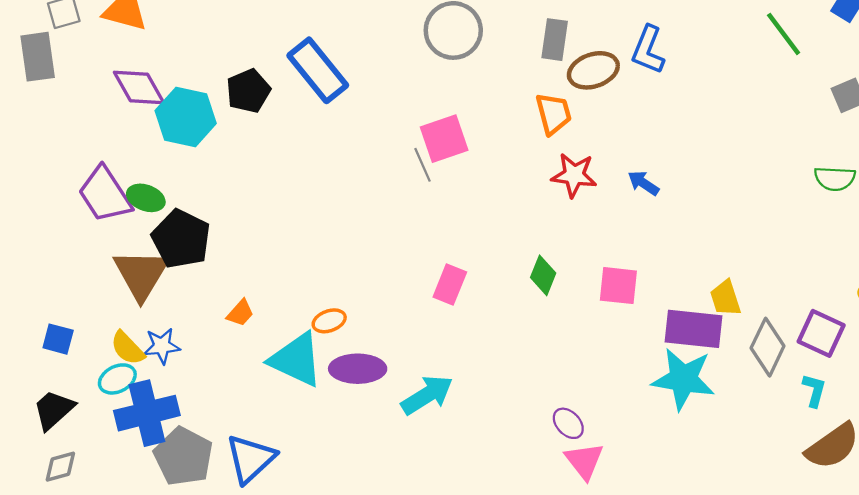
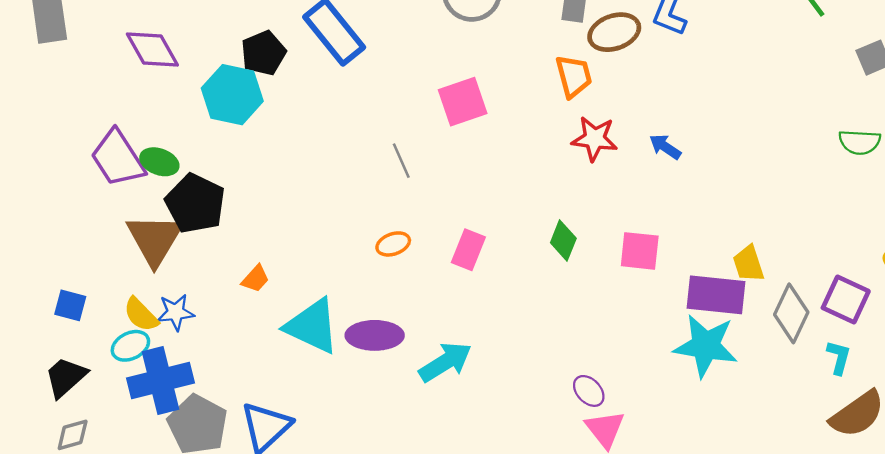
cyan hexagon: (186, 117) -> (232, 95), moved
gray line: (423, 165) -> (401, 161), moved
orange ellipse: (329, 321) -> (393, 244), moved

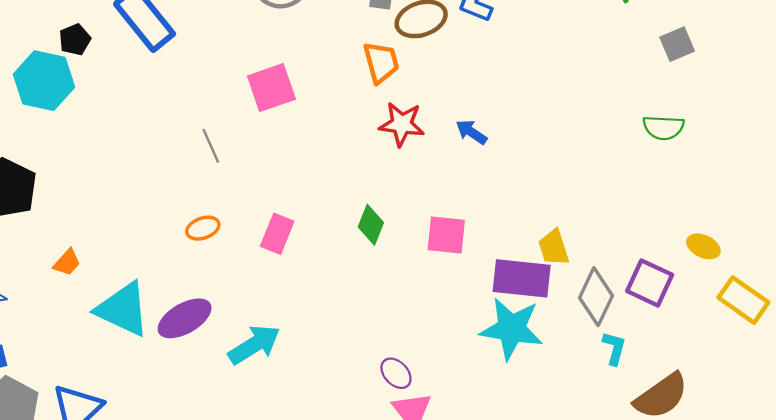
black pentagon: (264, 53) -> (75, 40), size x0.7
purple ellipse: (375, 335) -> (185, 318), turned -30
cyan L-shape: (839, 357) -> (614, 348), moved

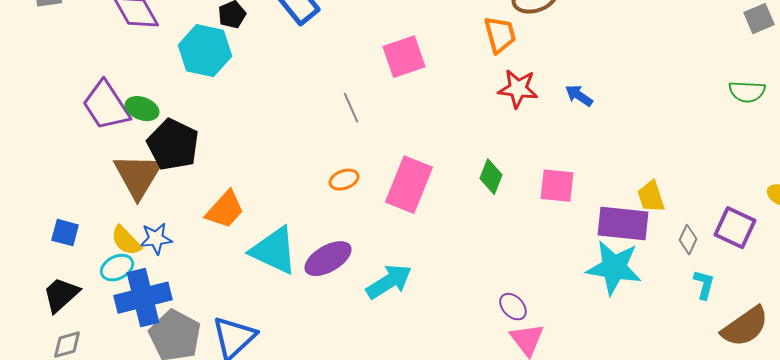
pink rectangle: (277, 234) -> (409, 185), size x1.6
orange trapezoid: (67, 262) -> (225, 210), size x1.6
gray diamond: (596, 297) -> (688, 240), size x0.6

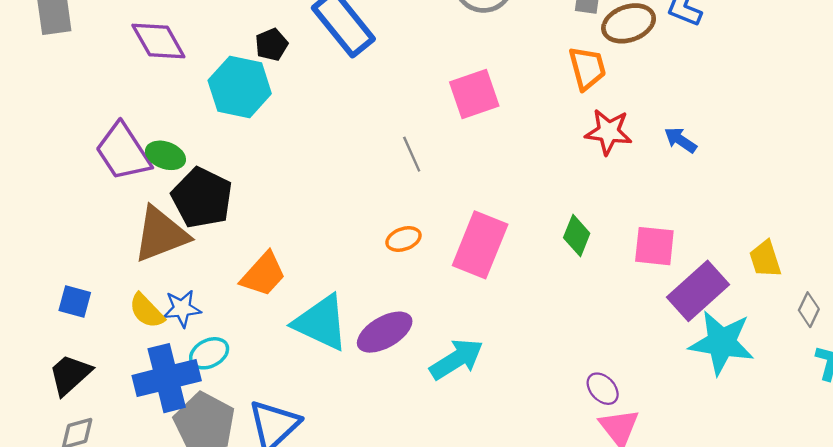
brown triangle: (138, 176) -> (161, 234), turned 38
purple rectangle: (623, 224) -> (698, 291), moved, turned -48
cyan ellipse: (117, 268) -> (209, 353), moved

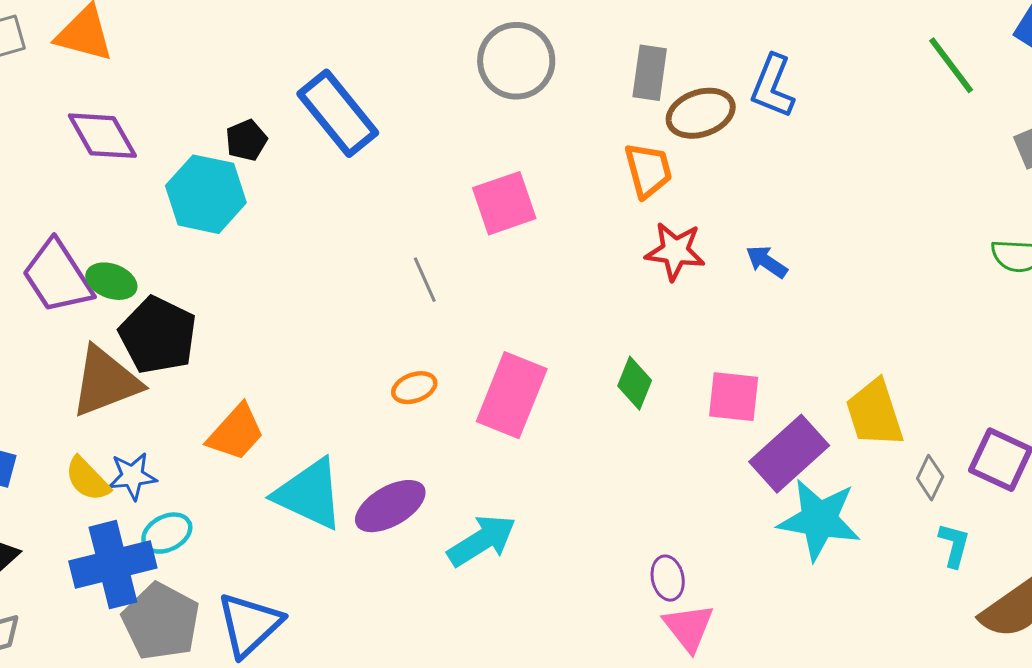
yellow trapezoid: (765, 259) -> (875, 413), size x1.4
purple ellipse: (603, 389) -> (668, 578), turned 32

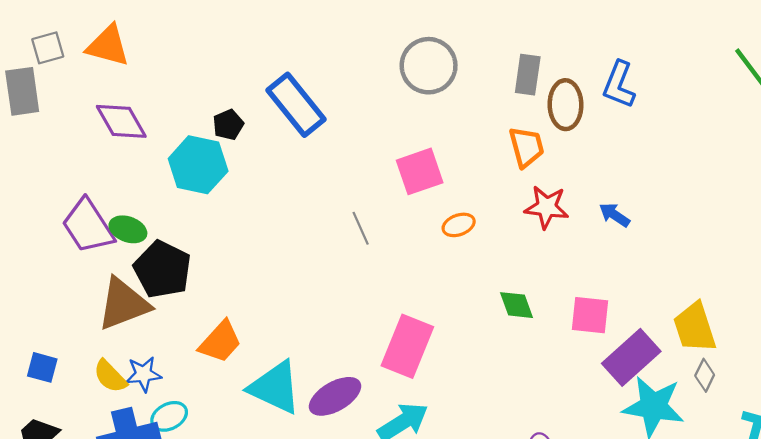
brown ellipse: (701, 113) -> (565, 105), turned -72
green diamond: (635, 383) -> (517, 305), turned -42
orange ellipse: (414, 388) -> (459, 225), moved
pink rectangle: (512, 395) -> (407, 346), moved
gray diamond: (930, 478) -> (705, 375), moved

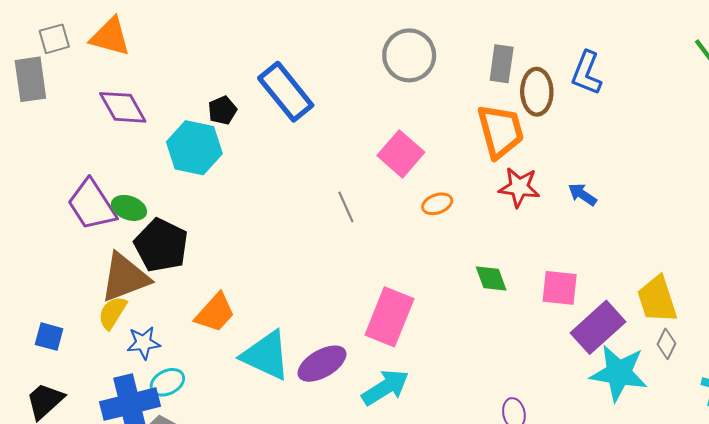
orange trapezoid: (527, 147) -> (500, 131), size x1.4
pink square: (420, 171) -> (401, 154), turned -30
yellow semicircle: (110, 376) -> (112, 313), moved, turned 76

